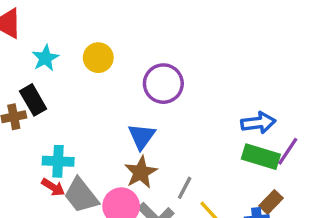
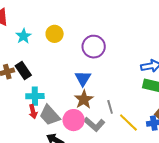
black rectangle: (33, 100) -> (23, 70), moved
red arrow: (53, 187) -> (33, 112), turned 48
gray line: (185, 188) -> (110, 107), turned -40

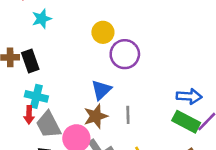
yellow circle: (55, 34) -> (103, 32), moved
gray line: (110, 107) -> (128, 115), moved

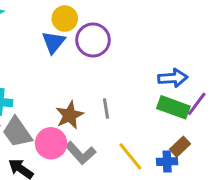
blue triangle: (101, 90) -> (54, 42), moved

